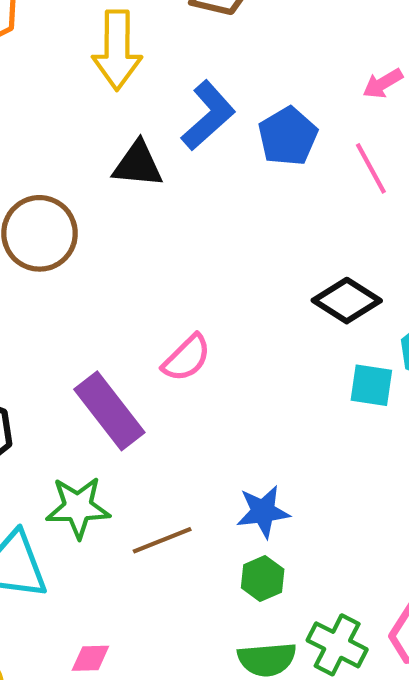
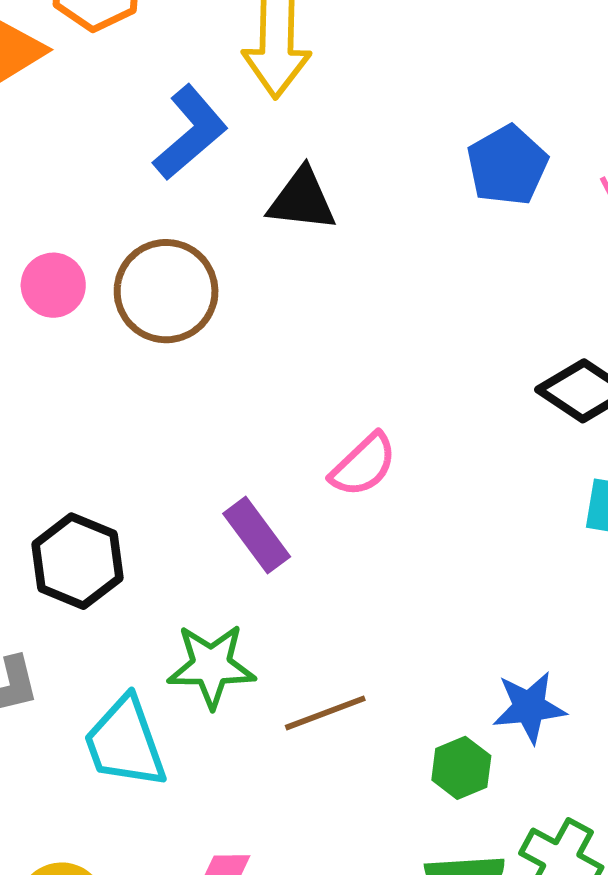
blue L-shape: (208, 115) -> (190, 133), moved
purple rectangle: (109, 411) -> (257, 535), size x0.7
blue star: (263, 512) -> (529, 707), moved

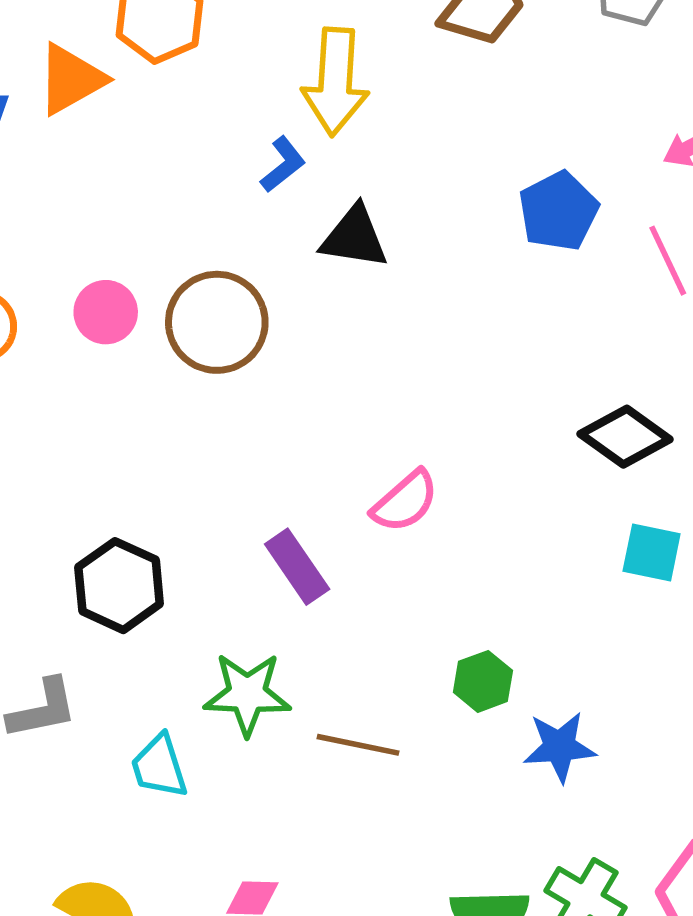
blue L-shape: (190, 133) -> (283, 165), moved, size x0.6
brown line: (325, 713) -> (358, 745), turned 30
cyan trapezoid: (125, 743) -> (159, 766), size x0.7
green hexagon: (461, 768) -> (483, 681), moved

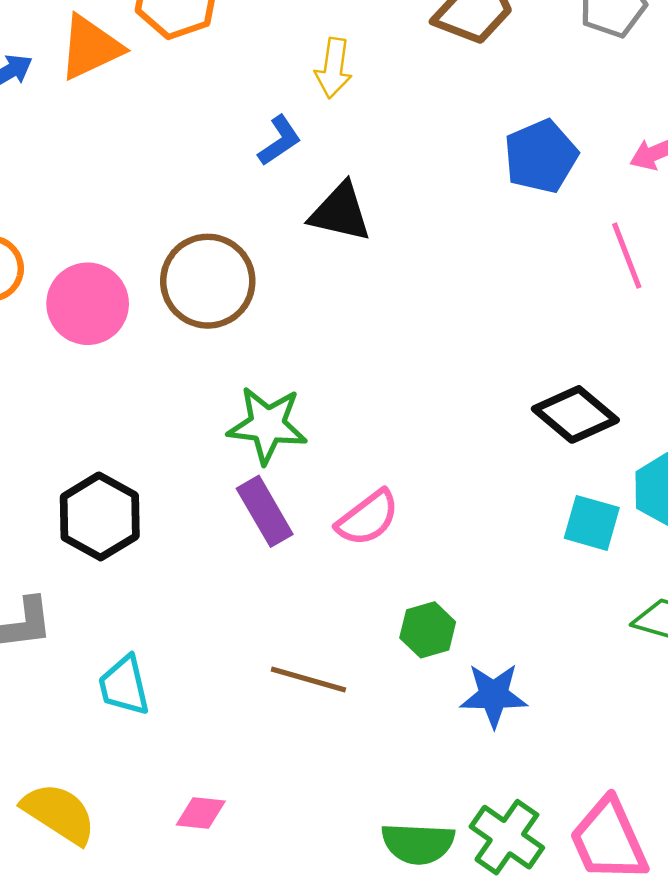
yellow arrow: (335, 82) -> (333, 68), size x0.6
blue pentagon: (559, 211) -> (541, 156), moved
pink circle: (106, 312) -> (88, 304), moved, size x1.4
pink semicircle: (405, 501) -> (368, 518), moved
green star: (247, 694) -> (267, 425), moved

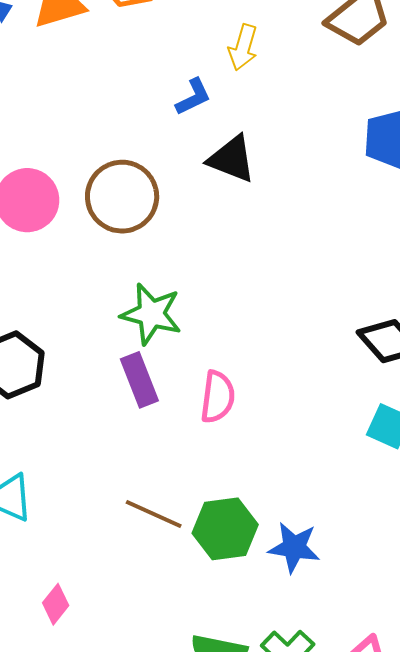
pink semicircle: (368, 518) -> (218, 397), turned -54
green hexagon: (428, 630) -> (225, 529), moved, size x1.5
pink diamond: (201, 813) -> (56, 604), turned -66

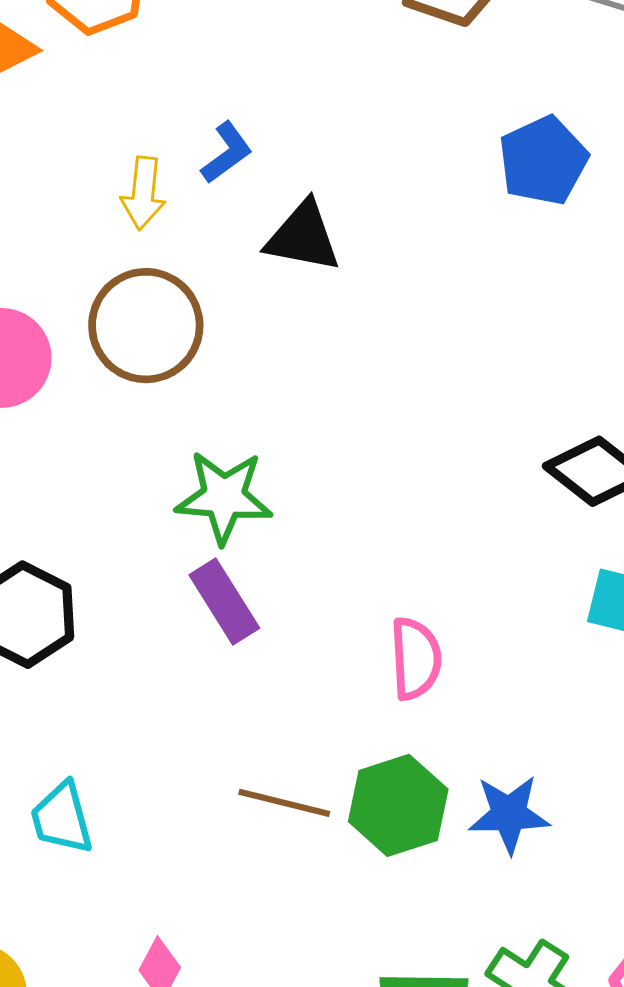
yellow arrow: (243, 47) -> (143, 193), moved
pink semicircle: (218, 397) -> (416, 659), moved

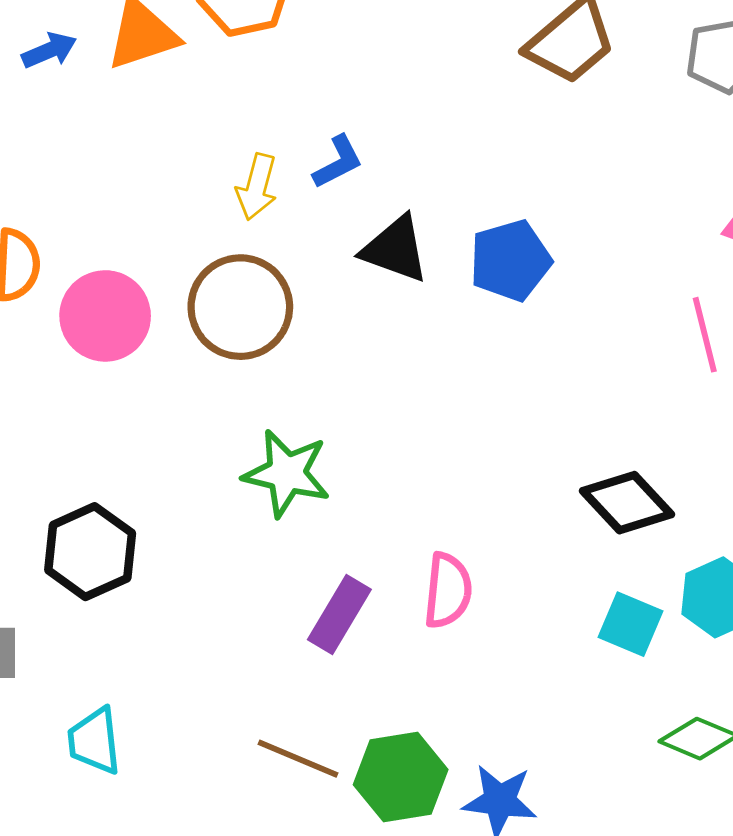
blue pentagon: (543, 161) -> (510, 261), moved
purple rectangle: (224, 601) -> (339, 615), moved, turned 54
pink semicircle: (416, 659) -> (448, 590), moved

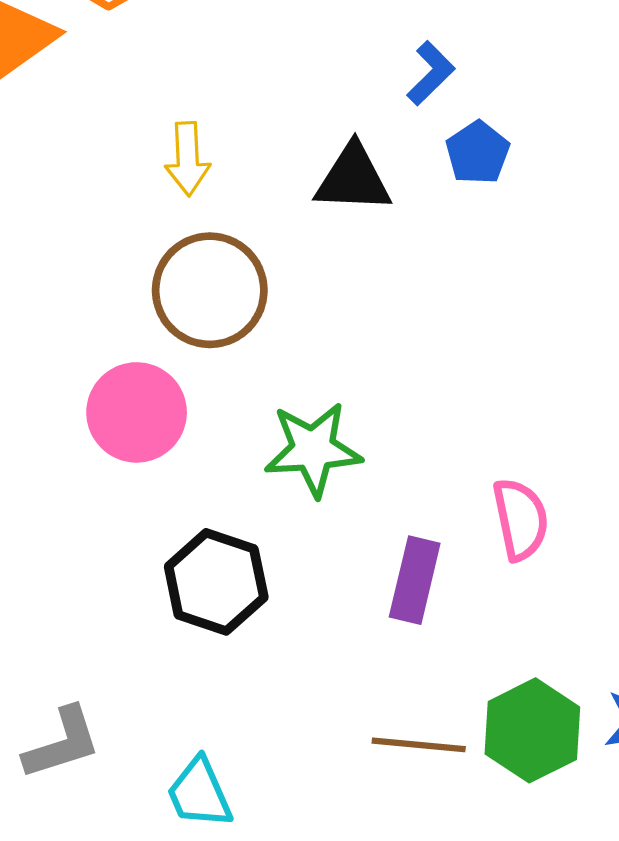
blue L-shape: (338, 162) -> (431, 73), moved
blue pentagon: (510, 261) -> (478, 153), size x0.7
pink circle: (105, 316) -> (137, 412), moved
black hexagon: (90, 552) -> (216, 582), moved

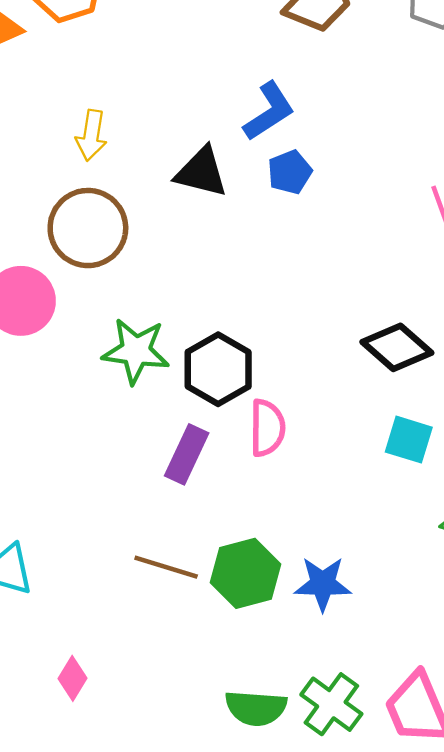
blue L-shape: (431, 73) -> (269, 111), size x1.4
black hexagon: (216, 582) -> (218, 369), moved

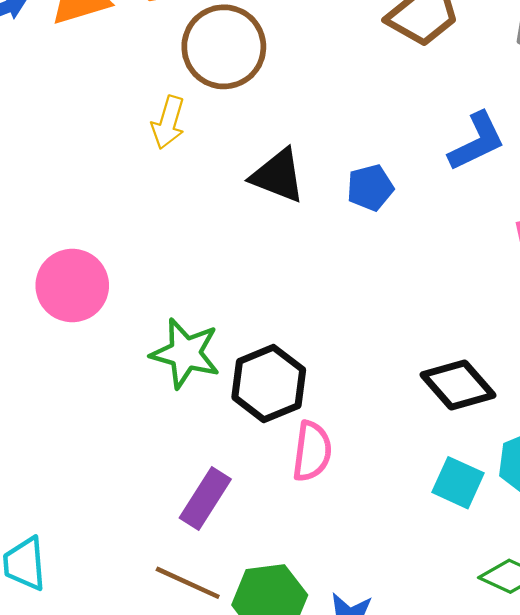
blue L-shape: (269, 111) -> (477, 142), moved
brown circle: (88, 228) -> (224, 47), moved
purple rectangle: (187, 454) -> (205, 499), moved

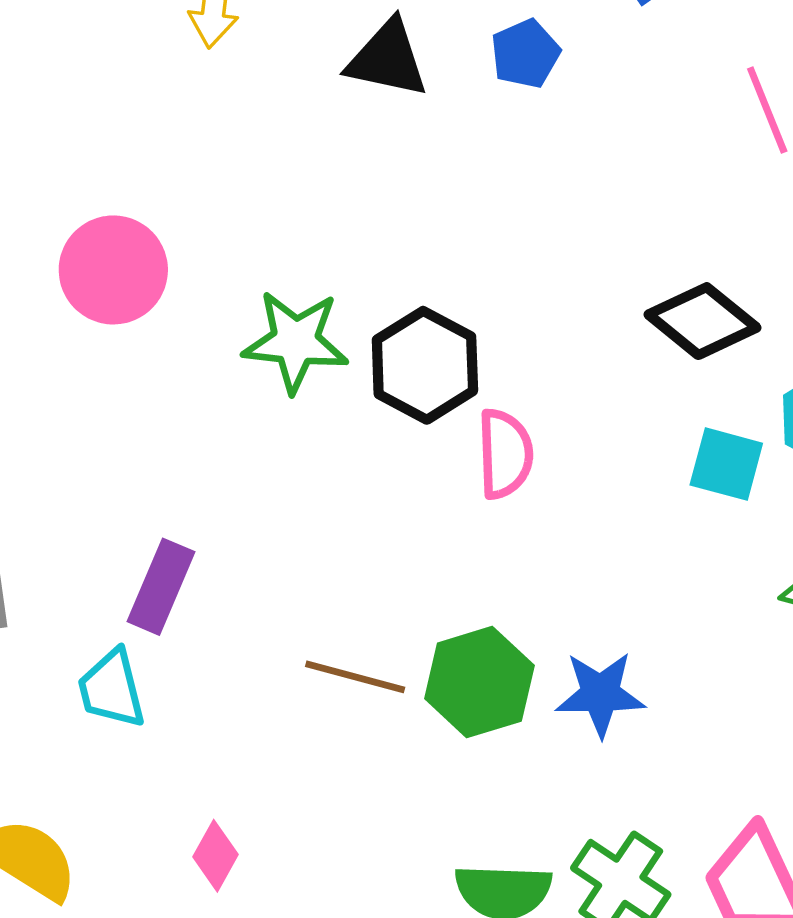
purple rectangle: (205, 499) -> (161, 587), moved

